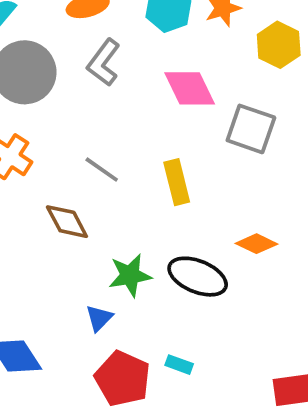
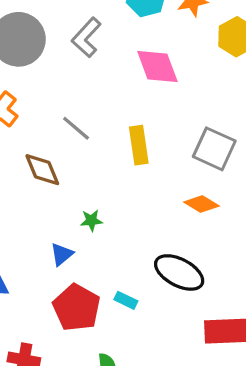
gray square: (251, 129) -> (214, 149), moved
green star: (130, 275) -> (91, 220), size x0.6
black ellipse: (198, 277) -> (179, 272), moved

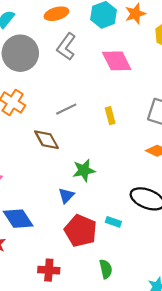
gray line: (76, 128) -> (66, 109), turned -60
yellow rectangle: (139, 145) -> (110, 116), size x0.7
green star: (91, 220) -> (84, 170), size x1.5

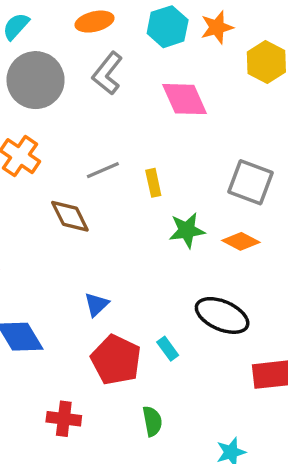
yellow rectangle: (110, 116) -> (153, 183), moved
green star: (84, 170) -> (187, 230), moved
cyan rectangle: (113, 222) -> (168, 349), turned 32

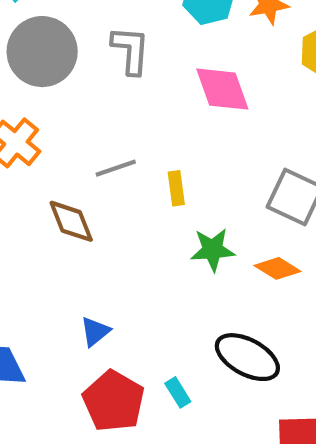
gray L-shape: (107, 73) -> (131, 50), turned 141

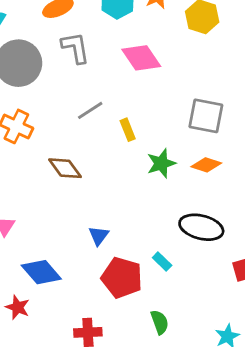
gray line: (116, 168) -> (90, 110), moved

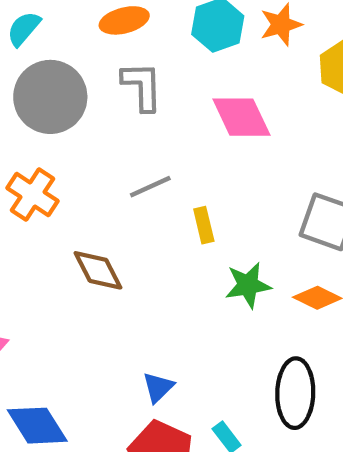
black ellipse: (201, 227) -> (295, 393), turned 69
blue triangle: (99, 236) -> (158, 387), moved

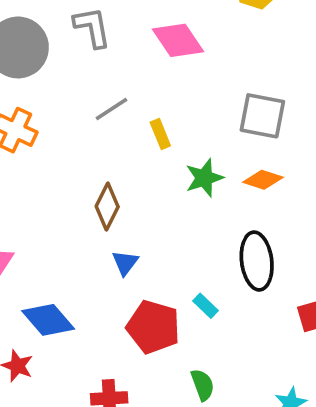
brown diamond: (98, 270) -> (107, 206), moved, turned 63
blue triangle: (158, 387) -> (125, 263), moved

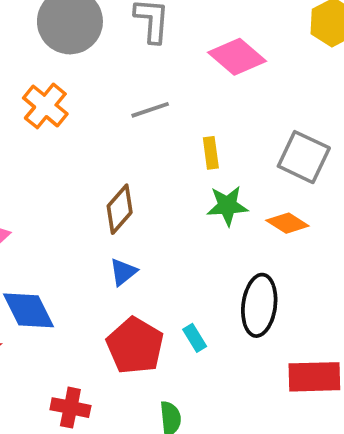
pink diamond: (178, 40) -> (237, 57), turned -30
yellow rectangle: (160, 134) -> (211, 153), moved

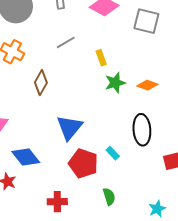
gray square: (304, 157) -> (146, 21), moved
brown diamond: (120, 209) -> (41, 83), moved
blue triangle: (123, 272) -> (70, 127), size x1.8

